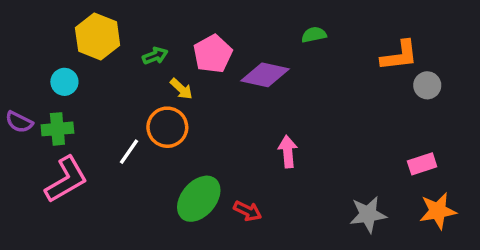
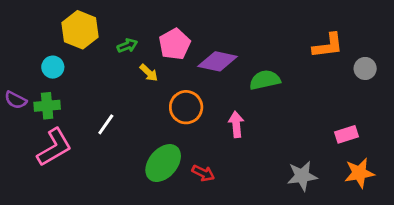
green semicircle: (314, 35) -> (265, 80), moved, size x1.5
gray circle: (427, 85) -> (365, 68), moved
orange circle: (167, 127) -> (186, 107), moved

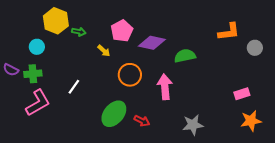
green arrow: (127, 46) -> (79, 32), moved, turned 32
pink arrow: (236, 124) -> (165, 87), size x1.4
gray star: (302, 176) -> (193, 125), moved

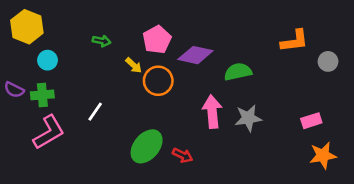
yellow hexagon: (56, 21) -> (27, 27), moved
orange circle: (130, 75) -> (158, 81), moved
gray star: (193, 125) -> (248, 118), moved

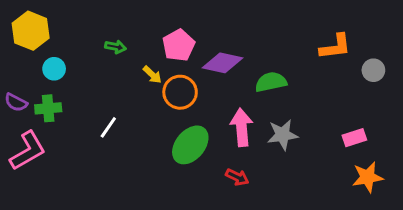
pink L-shape: (49, 132) -> (28, 151), moved
green ellipse: (147, 146) -> (190, 145), moved
red arrow: (183, 155) -> (237, 177), moved

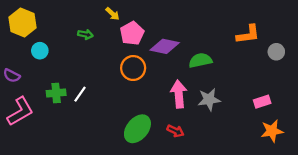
yellow arrow: (152, 75) -> (113, 14), moved
green cross: (48, 108) -> (56, 93), moved
green ellipse: (190, 145) -> (137, 129), moved

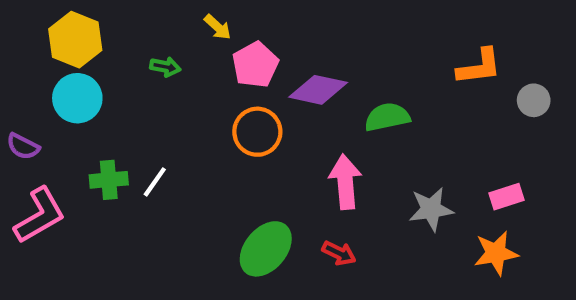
yellow hexagon: (22, 22) -> (75, 40), moved
cyan circle: (40, 51) -> (77, 98), size x1.5
gray star: (209, 99) -> (431, 209), moved
orange star: (272, 131) -> (496, 253), moved

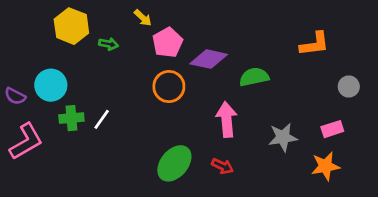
yellow hexagon: (75, 40) -> (71, 26), moved
cyan circle: (77, 98) -> (51, 85), moved
gray circle: (534, 100) -> (349, 86), moved

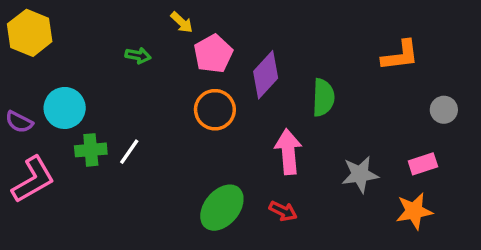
yellow hexagon: (71, 26) -> (30, 33), moved
purple diamond: (209, 59) -> (266, 75), turned -60
green semicircle: (254, 77) -> (323, 97), turned 104

